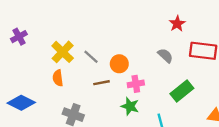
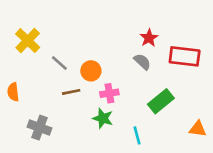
red star: (177, 24) -> (149, 38), moved
yellow cross: (63, 52) -> (28, 41), moved
orange semicircle: (58, 78) -> (13, 92), moved

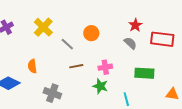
orange circle: (91, 71) -> (91, 33), moved
green rectangle: (161, 101) -> (144, 73), turned 42

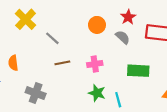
orange circle: (91, 33) -> (97, 25), moved
green star: (100, 86) -> (97, 93), moved

